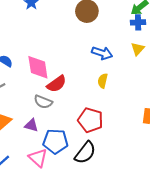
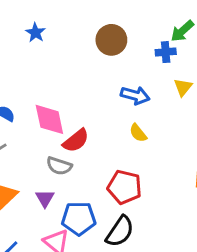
blue cross: (138, 22) -> (166, 52), moved
yellow semicircle: (103, 81) -> (138, 133), turned -48
purple triangle: (31, 125) -> (45, 198), turned 48

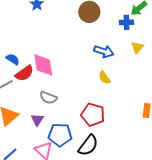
red semicircle: (76, 141) -> (24, 73), moved

